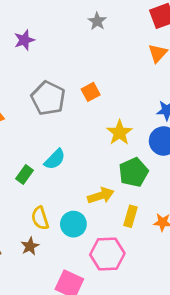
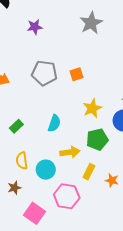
gray star: (97, 21) -> (91, 23), size x1.6
gray pentagon: (48, 98) -> (44, 73), turned -30
cyan semicircle: (55, 159) -> (54, 123), moved, turned -36
brown star: (30, 246) -> (14, 188), moved

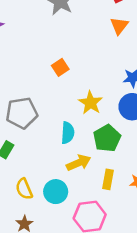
gray pentagon: (44, 73) -> (22, 113), moved
cyan semicircle: (54, 123) -> (68, 133), moved

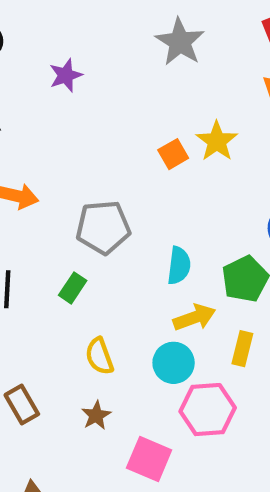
yellow star: (90, 103) -> (217, 141), moved
cyan circle: (56, 192) -> (174, 363), moved

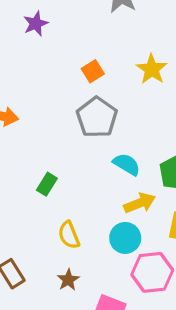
orange square: (173, 154) -> (93, 71), moved
gray pentagon: (103, 227) -> (97, 117), moved, turned -30
cyan semicircle: (179, 266) -> (127, 164), turned -64

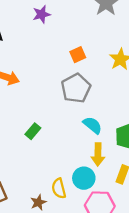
yellow arrow: (140, 203) -> (98, 154), turned 105
yellow semicircle: (69, 235) -> (59, 188), moved

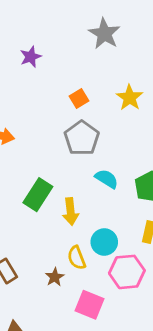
green rectangle: (33, 131) -> (38, 195), size x1.6
yellow arrow: (98, 154) -> (71, 212), moved

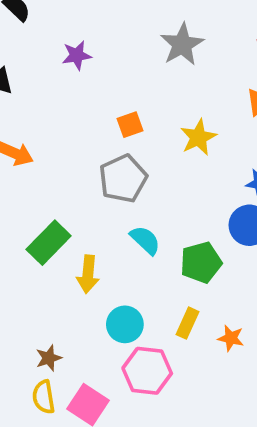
yellow semicircle: (77, 258) -> (44, 397), moved

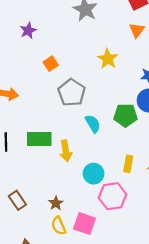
orange square: (130, 125) -> (51, 64), moved
cyan semicircle: (145, 240) -> (93, 124), turned 30
green rectangle: (49, 243) -> (39, 139), turned 60
green pentagon: (201, 262) -> (125, 115), moved, turned 30

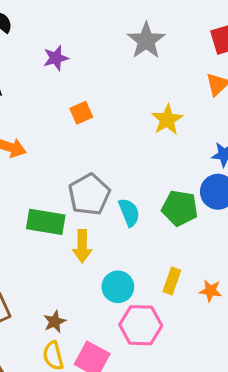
gray pentagon: (72, 93) -> (89, 194), moved

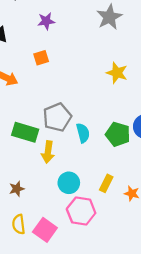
orange square: (81, 113) -> (41, 58), moved
yellow star: (167, 120) -> (117, 73), turned -30
brown star: (55, 322) -> (17, 189), moved

